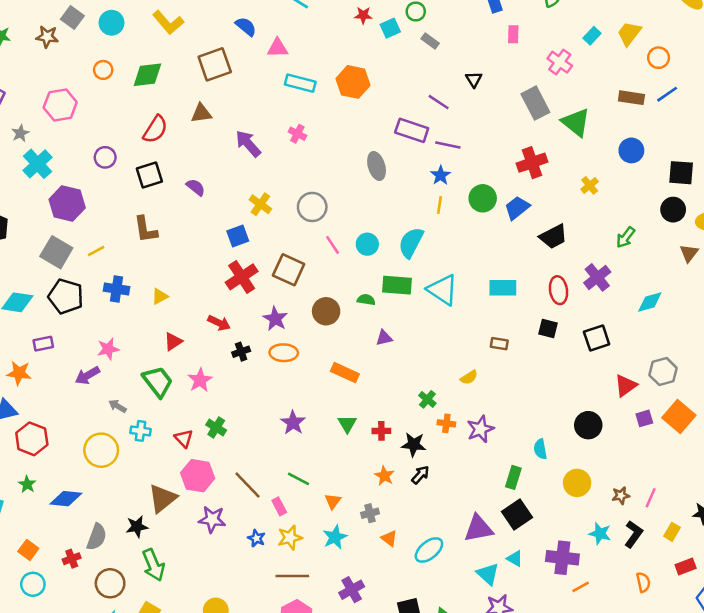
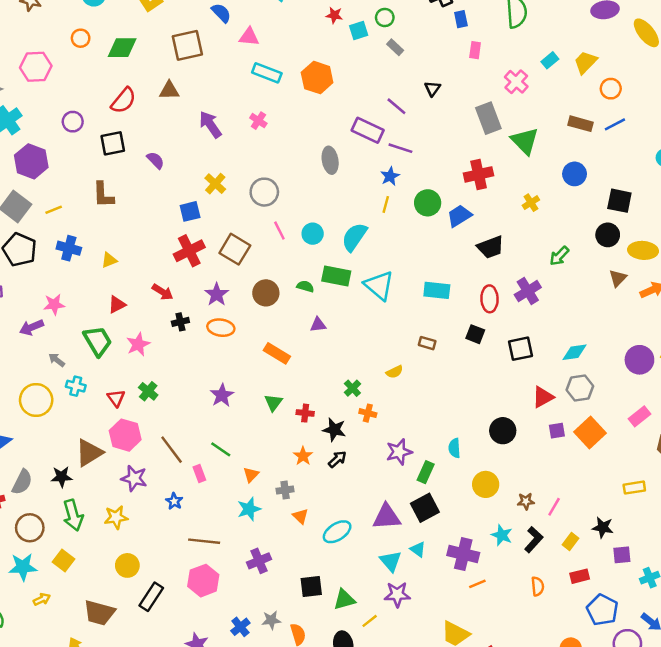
cyan diamond: (650, 302) -> (574, 352), moved
purple star: (480, 429) -> (399, 452), moved
yellow star: (290, 538) -> (116, 517), moved

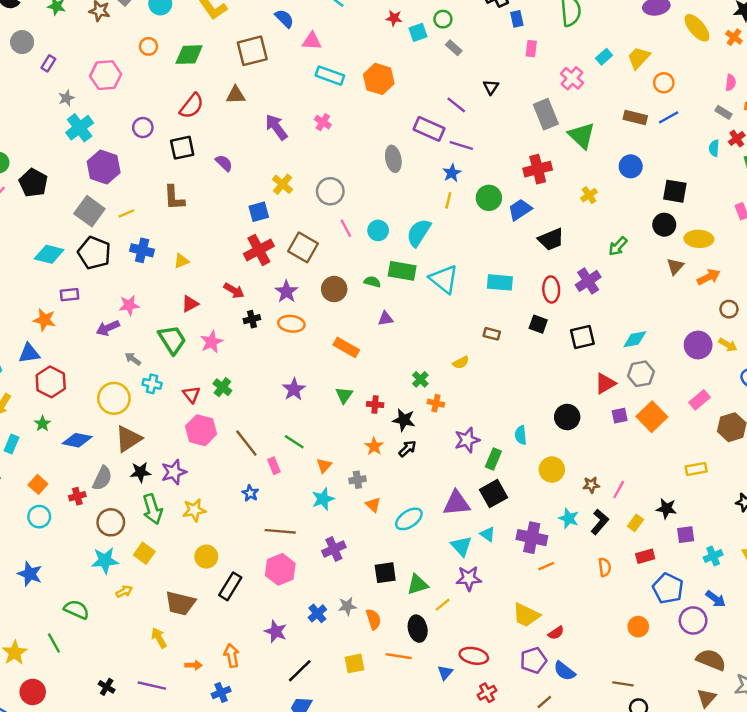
brown triangle: (89, 453) -> (128, 439), moved
purple star: (134, 478) -> (174, 472), moved, turned -30

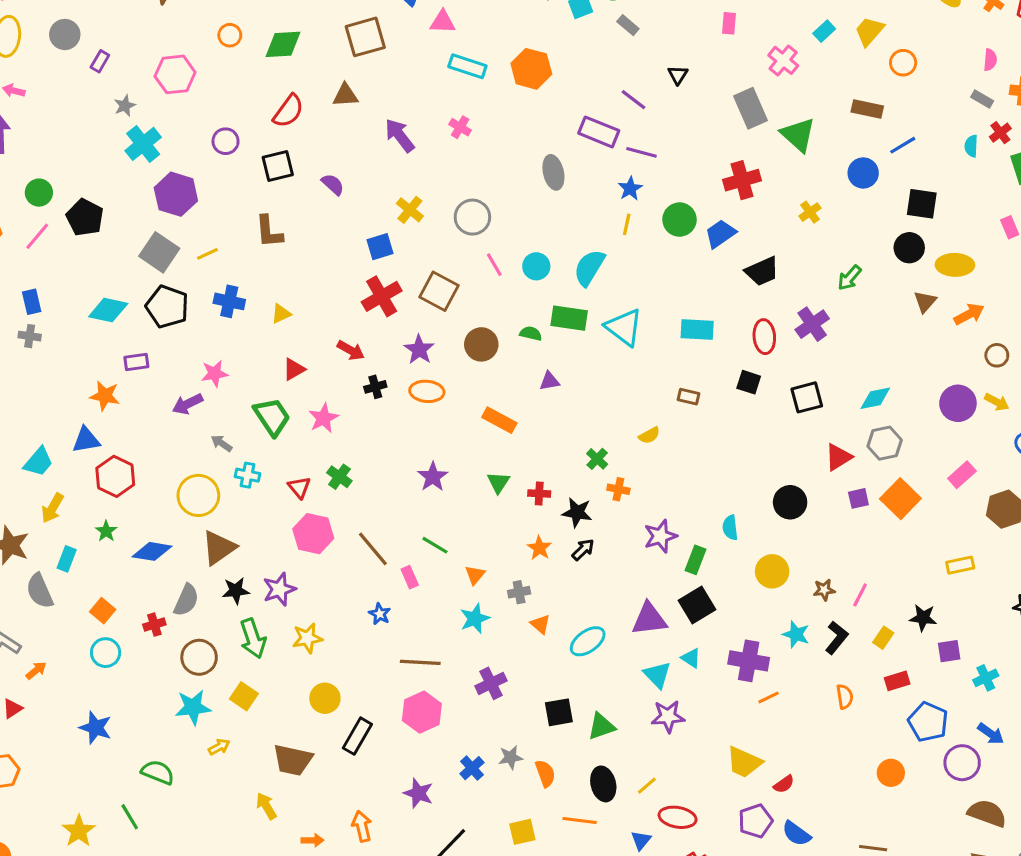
blue line: (669, 117) -> (903, 145), moved
yellow line: (443, 605) -> (647, 786), moved

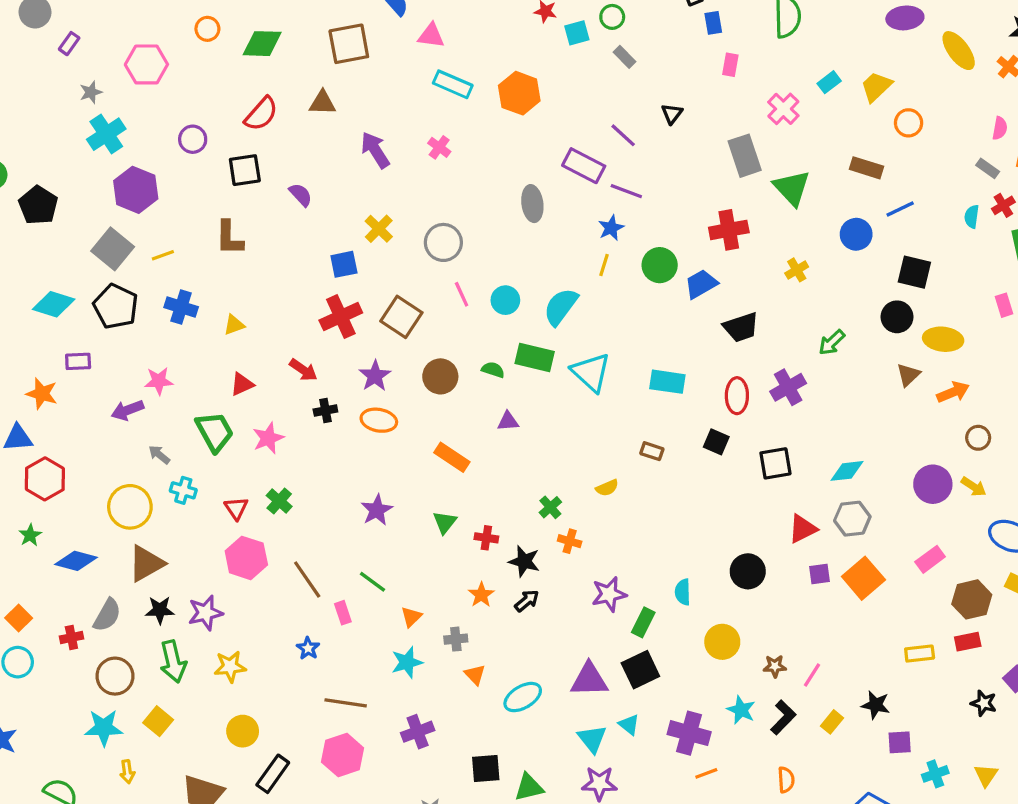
red rectangle: (897, 681) -> (968, 642), moved
yellow arrow: (219, 747) -> (127, 772), turned 105

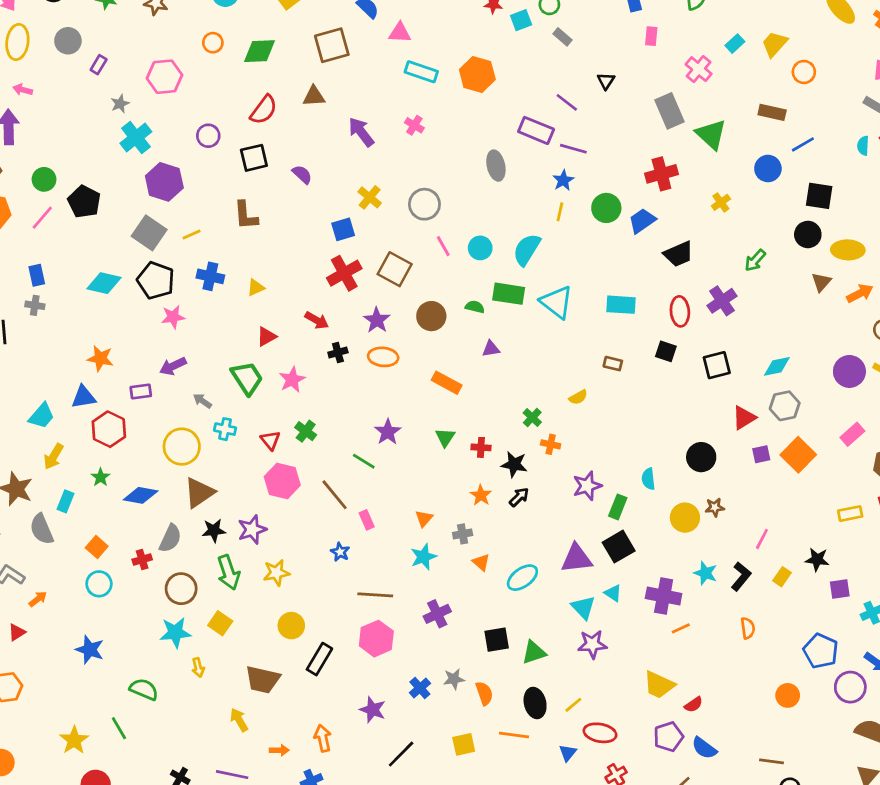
purple rectangle: (78, 361) -> (141, 392), moved
pink star: (159, 381) -> (173, 317), moved
green line: (373, 582) -> (364, 461), moved
brown star: (775, 666) -> (715, 507), moved

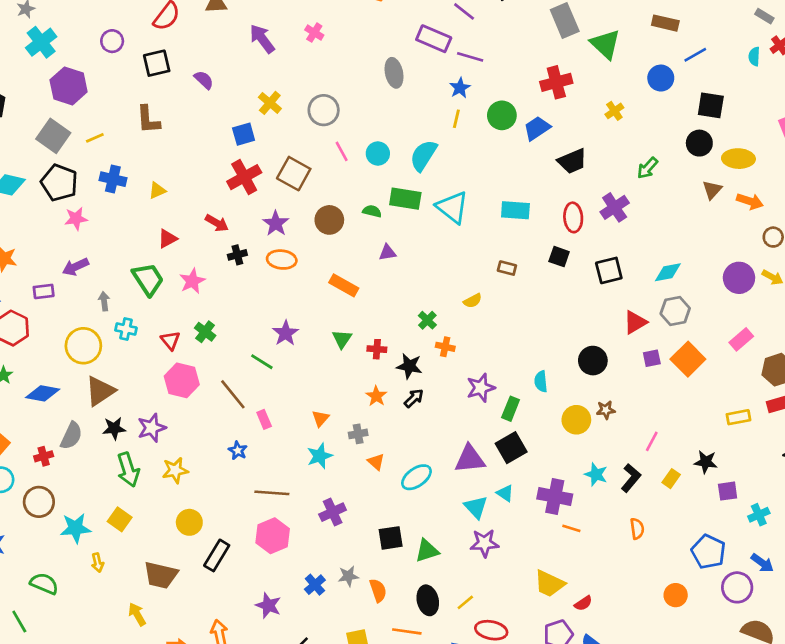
orange arrow: (860, 293) -> (750, 201), turned 45
gray arrow: (202, 401) -> (104, 301), turned 48
brown circle: (181, 589) -> (39, 502), moved
orange line: (681, 628) -> (571, 528), turned 42

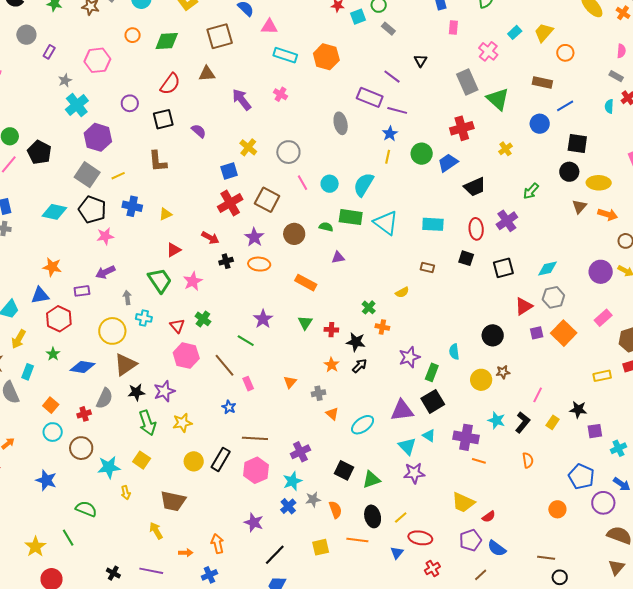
cyan star: (320, 456) -> (292, 481), moved
black square: (391, 538) -> (344, 470), turned 36
black rectangle: (217, 555) -> (221, 459), moved

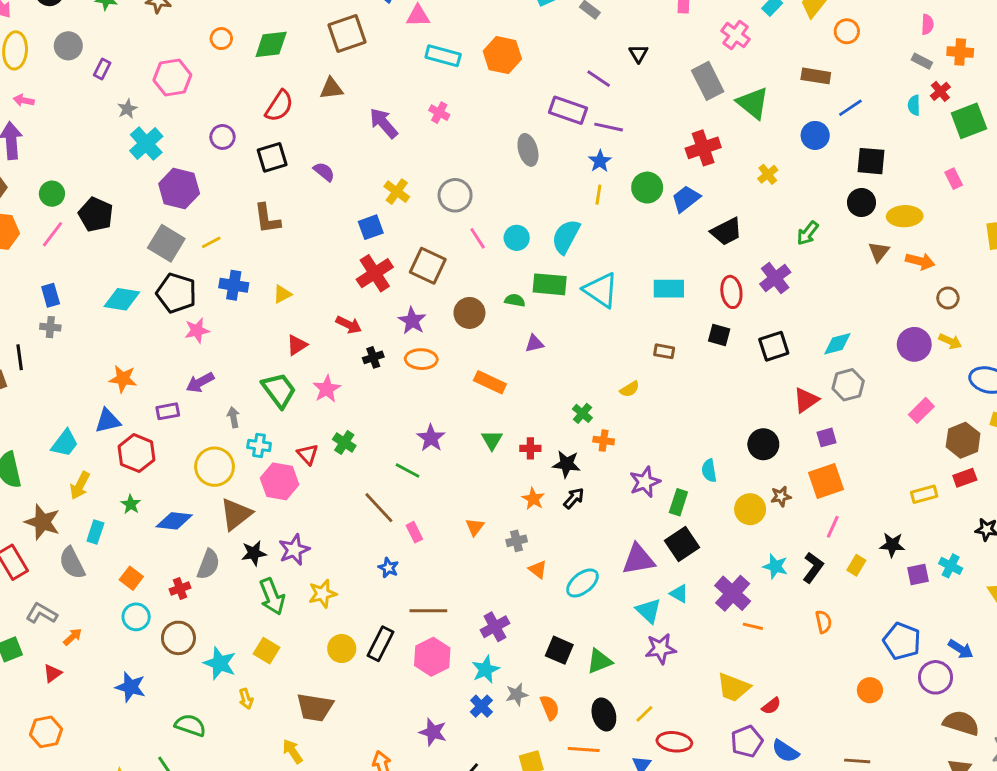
orange square: (564, 333) -> (826, 481), moved, turned 30
pink hexagon: (186, 356) -> (280, 481), moved
purple cross: (466, 437) -> (733, 593), turned 35
cyan cross: (618, 448) -> (951, 566), moved, turned -35
cyan star: (109, 467) -> (220, 663), turned 30

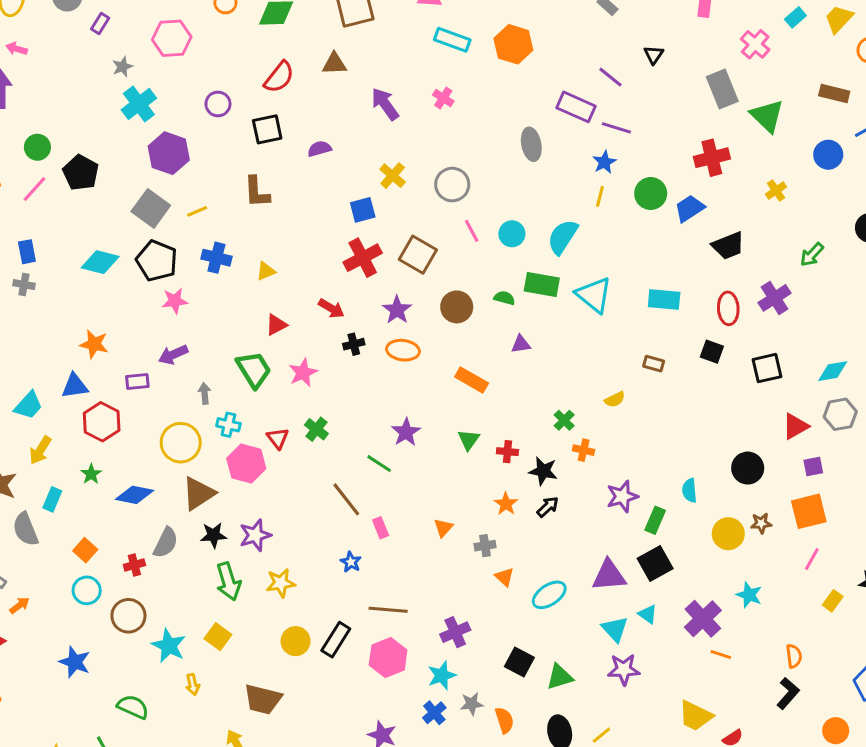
purple semicircle: (324, 172) -> (319, 149), turned -60
black L-shape: (813, 568) -> (788, 693), moved

